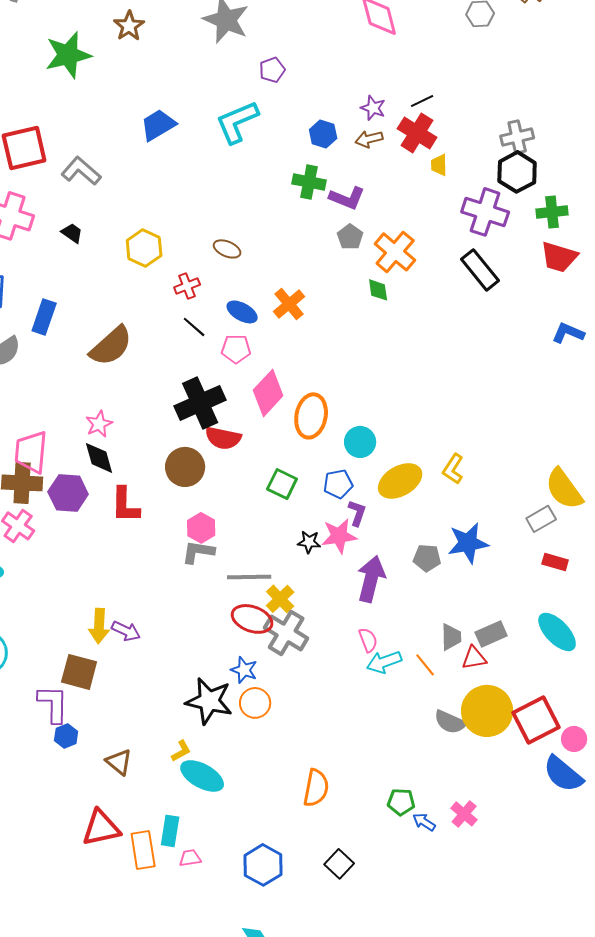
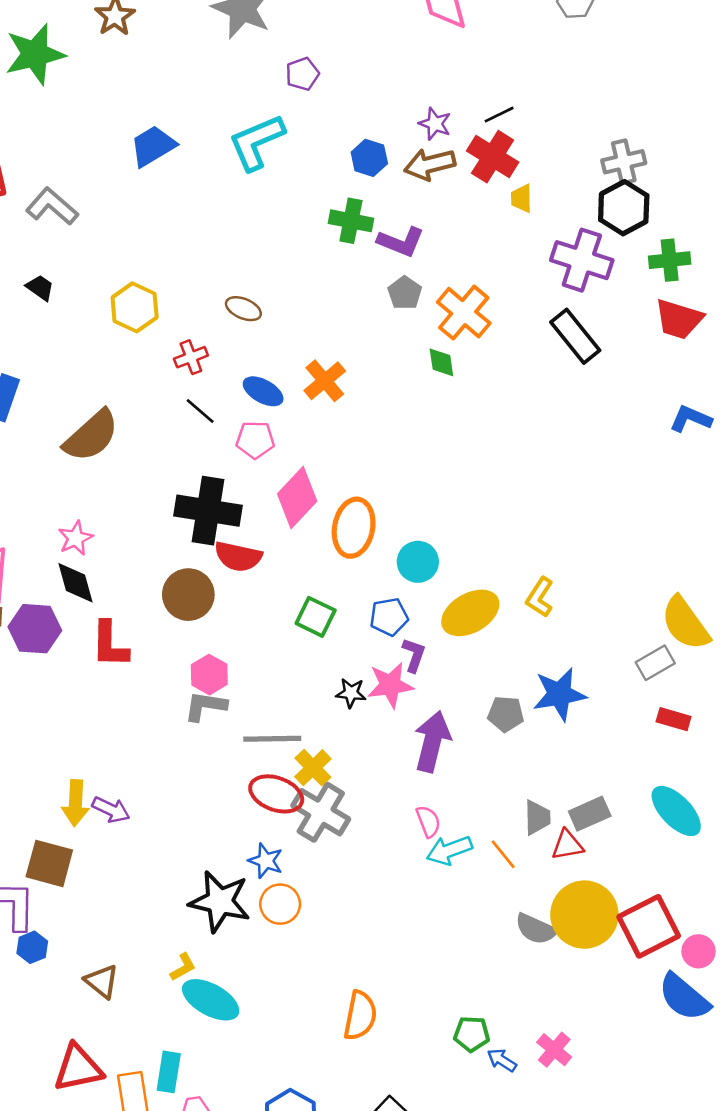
brown arrow: (369, 139) -> (430, 164), size x1.4
black cross: (200, 403) -> (208, 511), turned 33

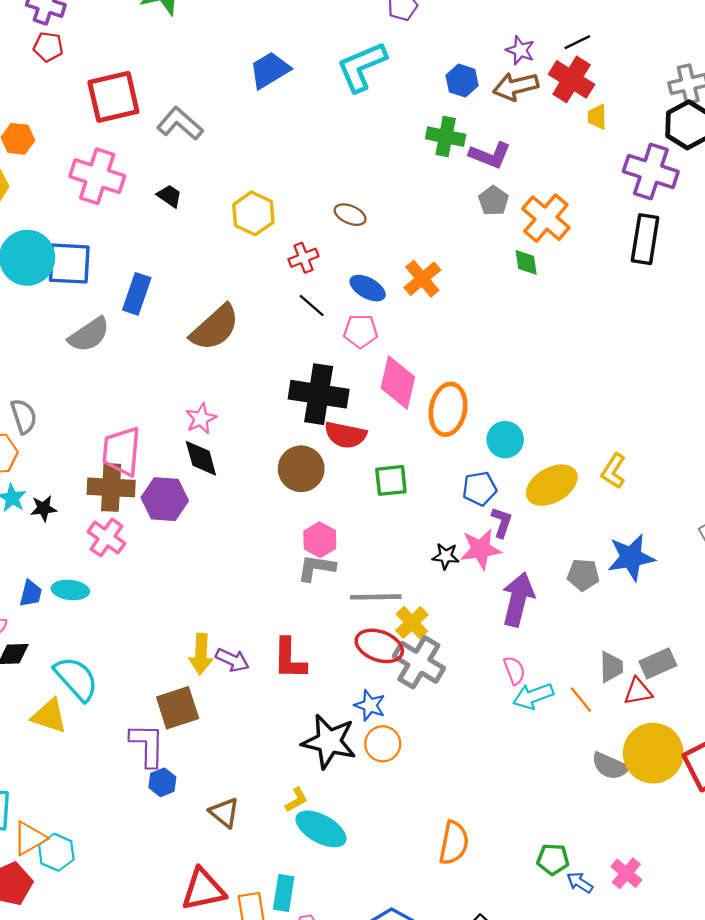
black rectangle: (575, 336) -> (645, 239), turned 48
pink diamond: (297, 498) -> (398, 382), turned -30
green square: (316, 617) -> (391, 480), moved, turned -32
red L-shape: (110, 644) -> (289, 659), moved
brown square: (49, 863) -> (178, 708), turned -33

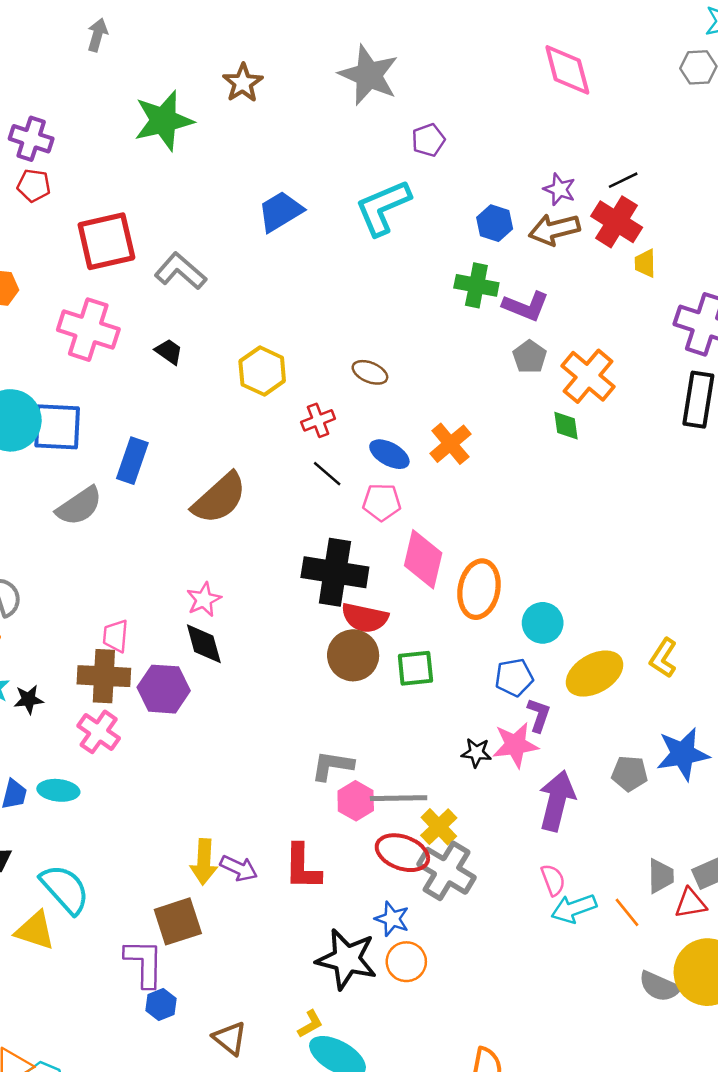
pink trapezoid: (122, 451) -> (116, 636), size x0.6
brown circle: (301, 469) -> (353, 655), moved
pink hexagon: (320, 540) -> (356, 801), moved

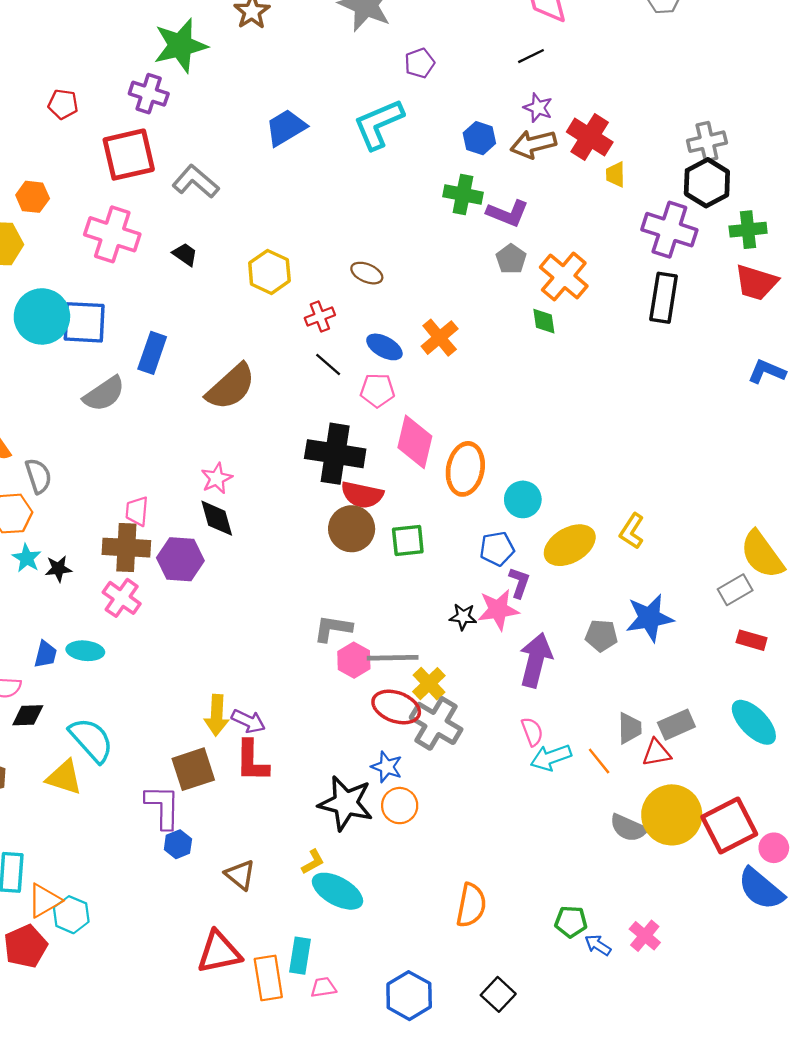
purple cross: (31, 139) -> (149, 94), moved
black line: (623, 180) -> (531, 56), moved
red L-shape: (302, 867) -> (252, 761), moved

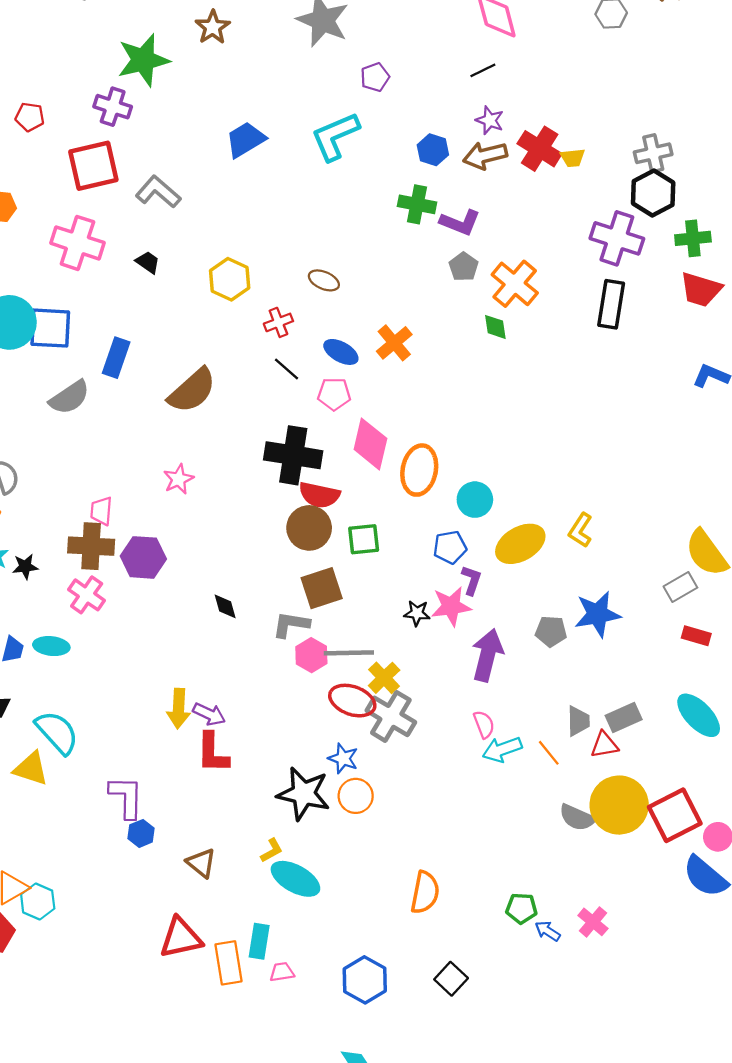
yellow trapezoid: (615, 175) -> (573, 158), moved, turned -95
black diamond: (217, 518) -> (225, 606), moved, size x0.7
brown square: (193, 769) -> (322, 588), moved

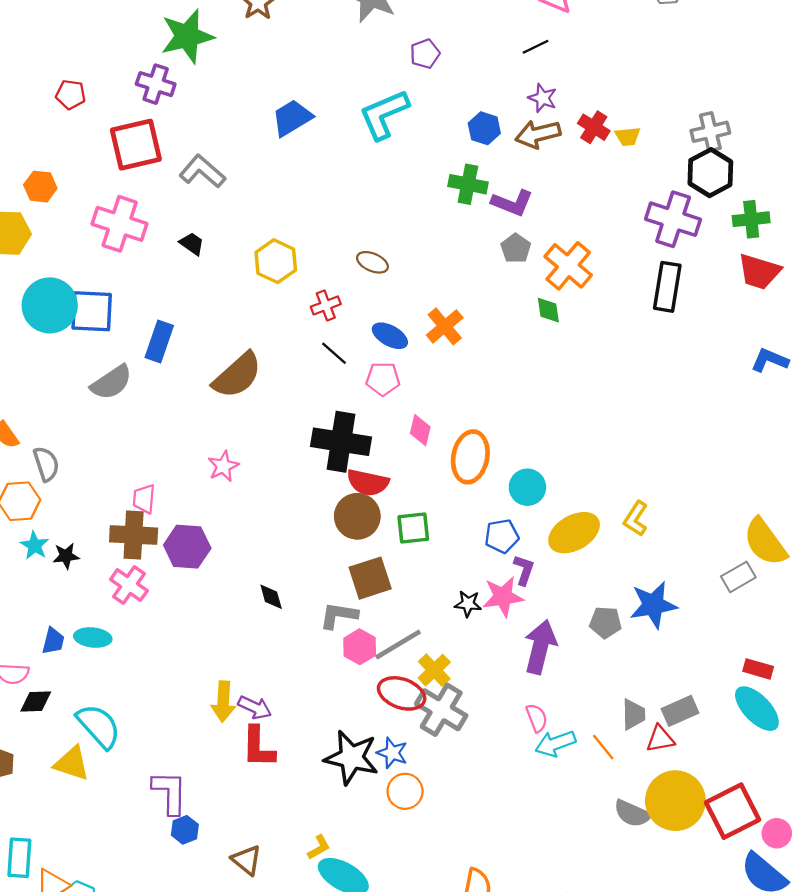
red cross: (540, 149) -> (594, 127), size x0.7
pink diamond: (370, 444) -> (420, 430), size x0.6
red rectangle: (696, 636) -> (758, 669), moved
gray line: (349, 653) -> (398, 644), turned -30
black star: (303, 794) -> (351, 758), moved

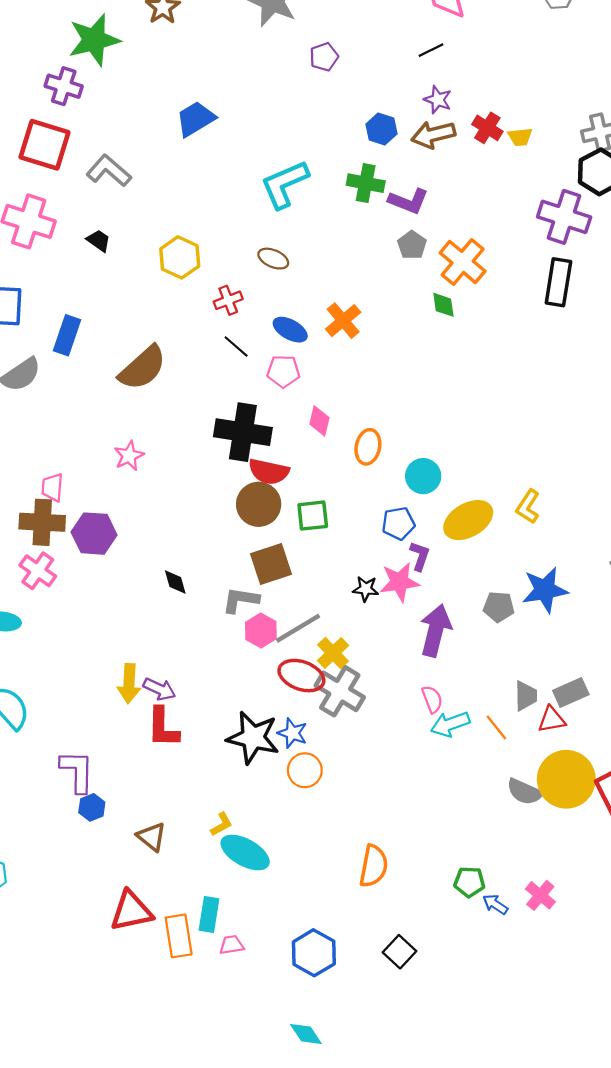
cyan L-shape: (384, 114) -> (285, 184), moved
red square: (136, 145) -> (44, 145), turned 30
orange ellipse: (470, 457) -> (368, 447), size x0.7

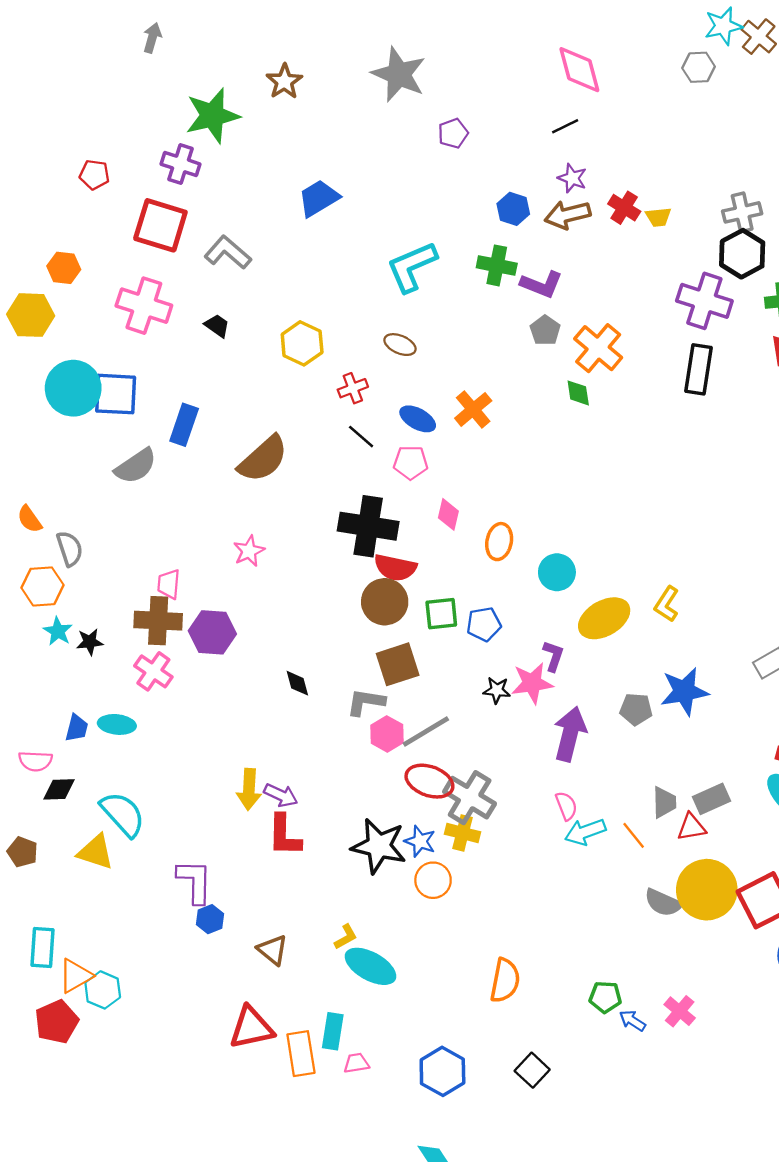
blue pentagon: (398, 523) -> (484, 624), moved
yellow cross: (333, 653) -> (463, 833), moved, turned -32

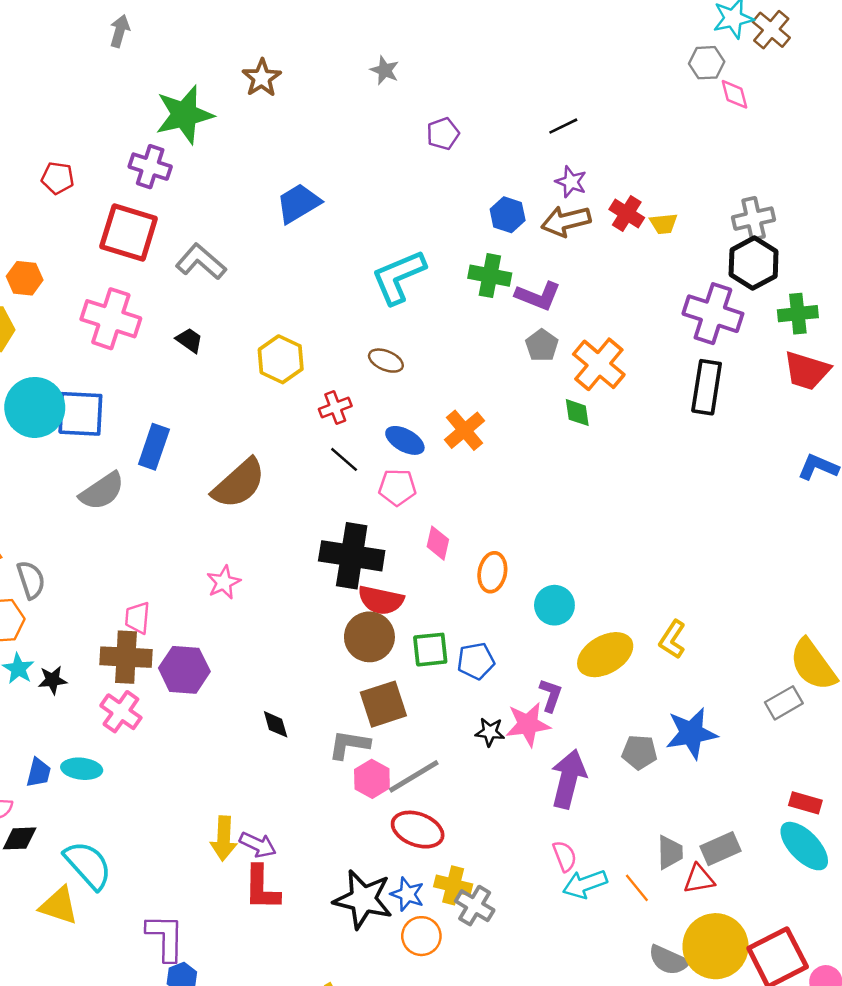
pink diamond: (579, 70) -> (734, 94), moved, size x0.6
gray star: (399, 74) -> (385, 70), size x0.5
gray cross: (470, 798) -> (475, 906), moved, size x0.7

